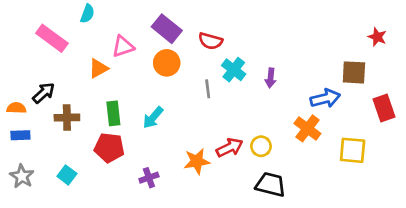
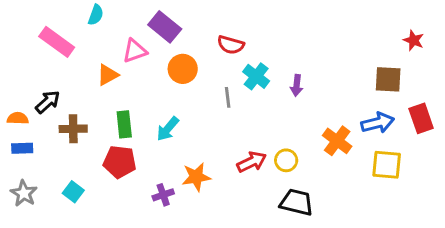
purple rectangle: (167, 29) -> (165, 27), moved
blue arrow: (325, 98) -> (378, 123), moved
orange star: (197, 161) -> (196, 177), moved

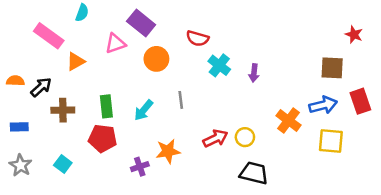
orange triangle: (108, 75) -> (76, 61), moved
gray line: (228, 97) -> (181, 100), moved
orange semicircle: (18, 118) -> (15, 81), moved

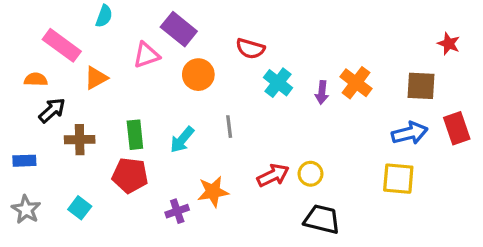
orange semicircle: (15, 81) -> (36, 79), moved
orange cross: (289, 120) -> (356, 83), moved
yellow square: (331, 141) -> (398, 179), moved

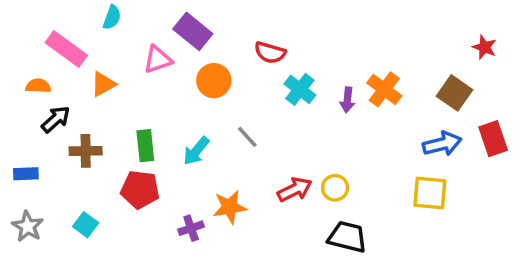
brown square: (421, 86) -> (454, 93), turned 32
gray line: (229, 127) -> (247, 137), turned -35

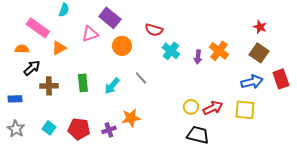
red star: (484, 47) -> (260, 27), moved
red pentagon: (140, 190) -> (79, 129), moved
red arrow: (295, 190) -> (213, 108), moved

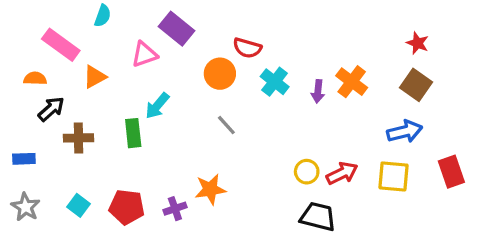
orange circle: (122, 46) -> (220, 74), moved
red rectangle: (281, 79) -> (451, 172), moved
cyan arrow: (112, 86) -> (157, 106), moved

